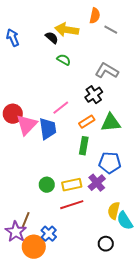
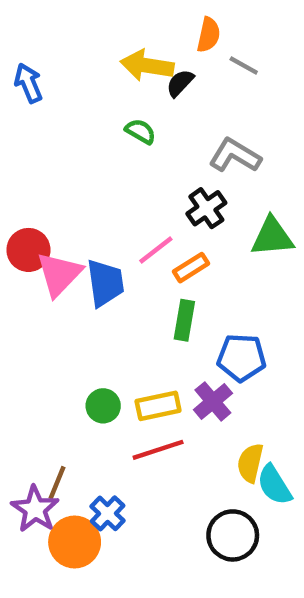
black semicircle: (52, 38) -> (180, 83), moved, turned -88
pink line: (61, 108) -> (156, 250), moved
green triangle: (111, 123) -> (272, 237), moved
black circle: (106, 244) -> (233, 535), size x1.5

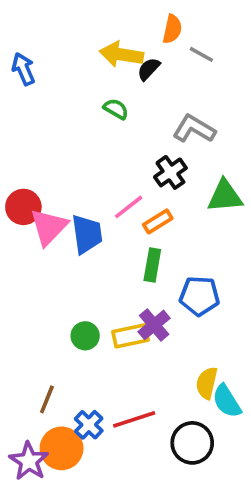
purple cross: (213, 401) -> (154, 325), moved
red line: (158, 450) -> (134, 419), moved
purple star: (35, 509) -> (29, 461), moved

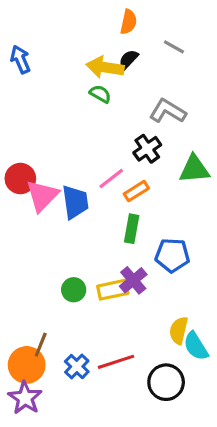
orange semicircle: (172, 29) -> (128, 22), moved
yellow arrow: (121, 54) -> (105, 67), moved
orange circle: (62, 448) -> (27, 365), moved

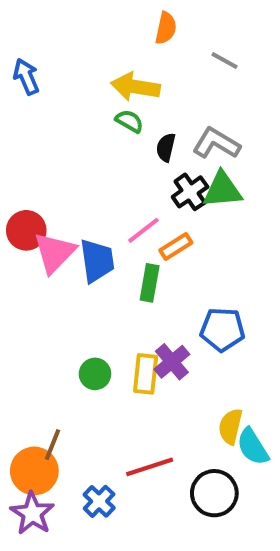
black semicircle: (128, 59) -> (166, 147), moved, turned -30
green triangle: (194, 169) -> (222, 190), moved
green rectangle: (132, 229) -> (150, 283), moved
yellow rectangle: (113, 290) -> (146, 374), turned -72
blue cross: (77, 367) -> (99, 501), moved

